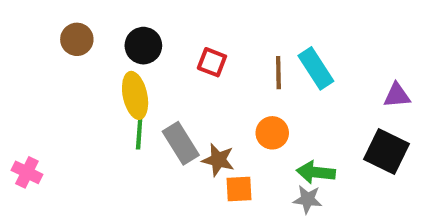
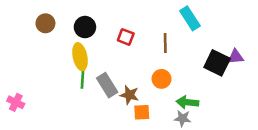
cyan rectangle: (316, 68) -> (190, 18), moved
black square: (387, 152) -> (217, 63), moved

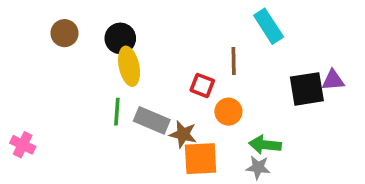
red square: (126, 37) -> (202, 85), moved
yellow ellipse: (80, 57) -> (129, 66), moved
black square: (217, 63) -> (307, 89), turned -35
gray rectangle: (107, 85) -> (152, 120), turned -35
orange square: (142, 112) -> (201, 159), size x1.5

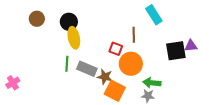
orange circle: (228, 112) -> (131, 64), size x1.5
pink cross: (23, 145) -> (13, 83), turned 32
orange square: (201, 159) -> (115, 91), turned 30

